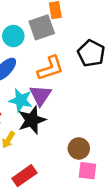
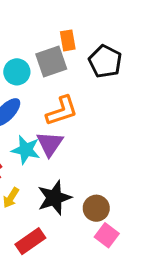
black pentagon: (91, 53) -> (105, 61), moved
black star: (32, 120) -> (54, 198), moved
pink square: (87, 171) -> (107, 235), turned 30

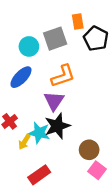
orange rectangle: (68, 40) -> (78, 21), moved
cyan star: (26, 150) -> (39, 133), moved
black star: (54, 198) -> (57, 126), moved

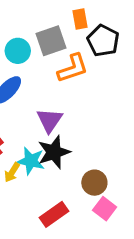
orange L-shape: (63, 76) -> (73, 68), moved
red rectangle: (39, 175) -> (54, 214), moved

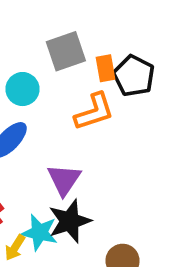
orange rectangle: (80, 19) -> (106, 68), moved
gray square: (51, 41) -> (66, 51), moved

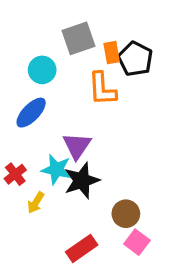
orange L-shape: (94, 112) -> (102, 89), turned 105
cyan star: (39, 232) -> (56, 169), moved

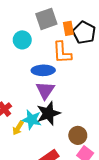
blue ellipse: (31, 113) -> (43, 70), moved, turned 45
cyan star: (56, 169) -> (32, 120), moved

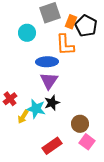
orange rectangle: (68, 28) -> (71, 22), turned 32
black star: (48, 113) -> (52, 103), size x0.7

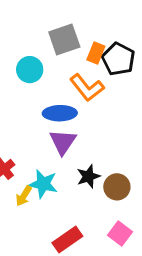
orange L-shape: (65, 45) -> (87, 88), turned -35
black star: (52, 103) -> (88, 176), moved
brown circle: (80, 124) -> (117, 187), moved

